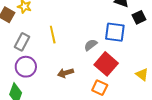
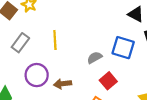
red square: (106, 64) -> (108, 81), size x0.7
purple circle: (26, 67) -> (37, 75), moved

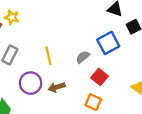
yellow line: (55, 40) -> (48, 56), moved
blue square: (123, 48) -> (108, 43), turned -35

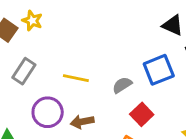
yellow line: (48, 56) -> (76, 78), turned -72

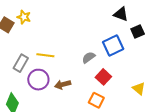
gray rectangle: (24, 71) -> (21, 63), moved
yellow line: (76, 78) -> (45, 55), moved

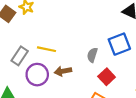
gray semicircle: (89, 57) -> (92, 55), turned -40
brown arrow: (63, 85) -> (63, 71), moved

